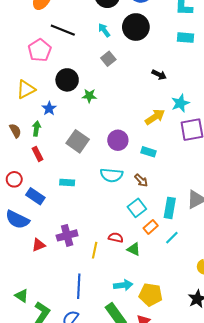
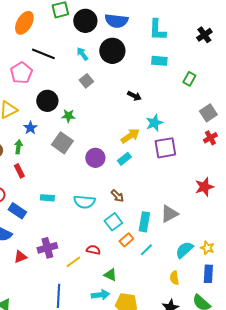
gray square: (78, 141) -> (62, 143), moved
cyan rectangle: (149, 152) -> (124, 159), moved, turned -56
cyan semicircle: (112, 175) -> (84, 202), moved
green triangle: (134, 249) -> (110, 275), moved
yellow line: (95, 250) -> (73, 262), turned 42

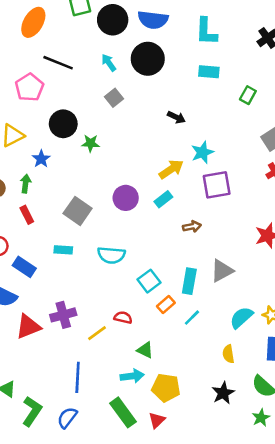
gray square: (62, 143) -> (78, 211), moved
brown arrow: (117, 196) -> (192, 226), moved, turned -56
red triangle: (20, 257) -> (28, 327), size x1.5

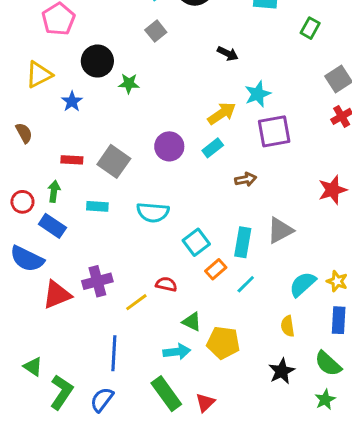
green arrow: (26, 184) -> (54, 191), moved
red rectangle: (27, 215) -> (72, 160), moved, turned -60
yellow pentagon: (166, 388) -> (223, 343), moved

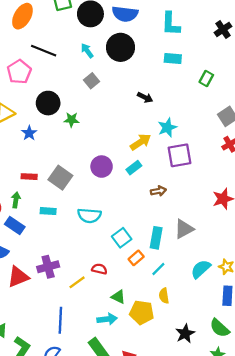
yellow semicircle: (288, 326) -> (164, 296), moved

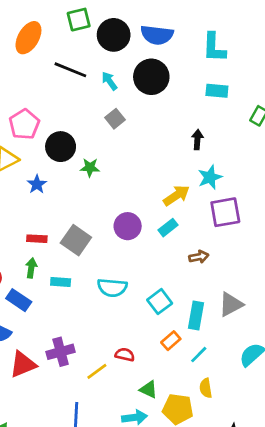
black line: (44, 51) -> (70, 70), moved
pink pentagon: (19, 72) -> (24, 124), moved
black arrow: (145, 97) -> (197, 140), moved, turned -112
green arrow: (16, 200) -> (31, 268), moved
cyan square: (122, 238) -> (160, 302), moved

